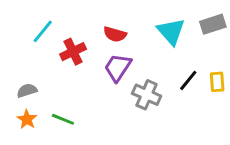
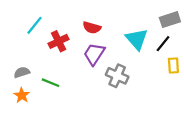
cyan triangle: (171, 31) -> (137, 39), moved
black line: (188, 80) -> (163, 44), moved
green line: (63, 119) -> (51, 83), moved

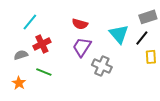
red cross: (59, 41) -> (42, 44), moved
gray semicircle: (22, 72) -> (21, 55), moved

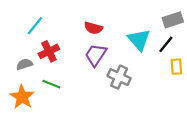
orange star: (19, 83) -> (22, 97), size x1.5

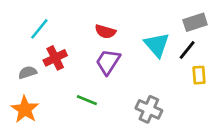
gray cross: (119, 77) -> (149, 109), moved
green line: (51, 84) -> (87, 100), moved

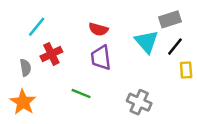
gray rectangle: (195, 22) -> (170, 19), moved
purple trapezoid: (108, 62) -> (101, 58), turned -40
gray semicircle: (28, 72) -> (25, 68), turned 98

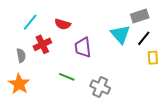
red semicircle: (98, 29) -> (63, 24), moved
gray cross: (139, 102) -> (100, 87), moved

